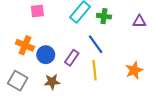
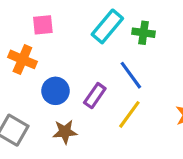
orange cross: (25, 45) -> (22, 59), moved
yellow line: (95, 70) -> (129, 114), turned 42

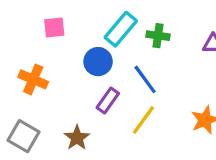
orange cross: (22, 59) -> (33, 79), moved
blue circle: (55, 91) -> (98, 62), moved
brown star: (65, 132) -> (77, 138), turned -30

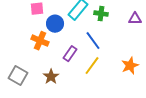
blue circle: (98, 62) -> (55, 24), moved
orange cross: (33, 79) -> (40, 41), moved

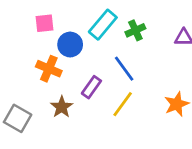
green cross: (101, 14) -> (135, 30), turned -32
brown star: (51, 77) -> (62, 107), moved

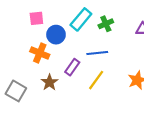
blue line: (124, 69) -> (97, 53), turned -60

